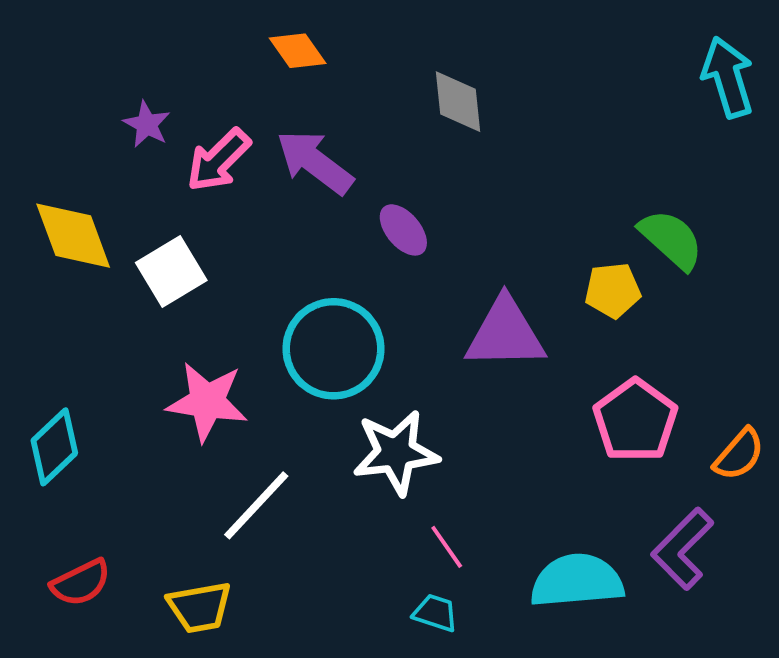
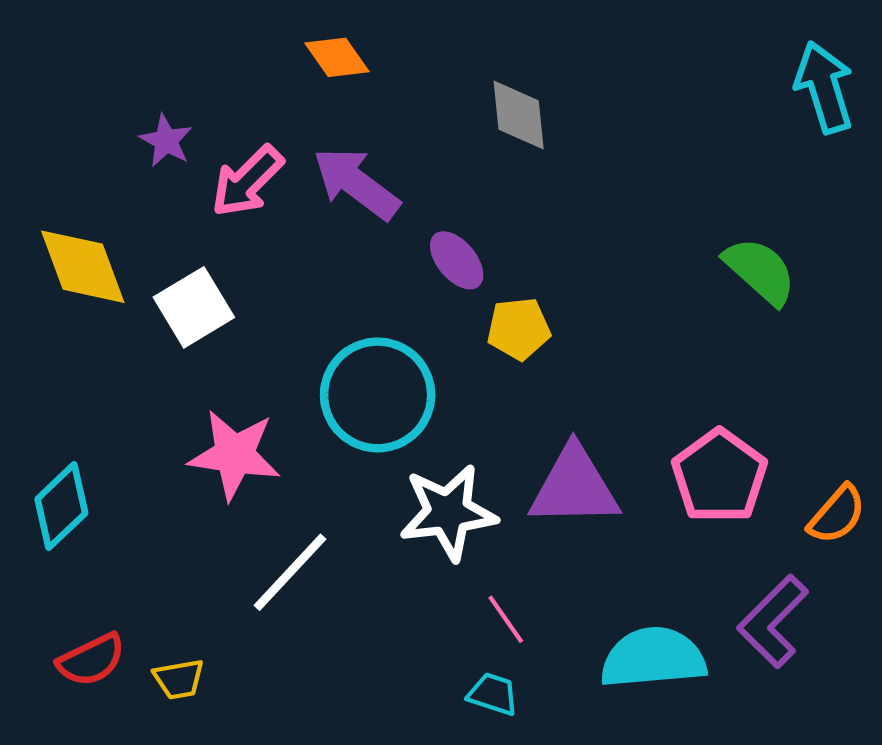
yellow pentagon: (613, 290) -> (519, 329), moved
purple triangle: (505, 334) -> (574, 487), moved
yellow trapezoid: (200, 607) -> (179, 679), moved, size x0.7

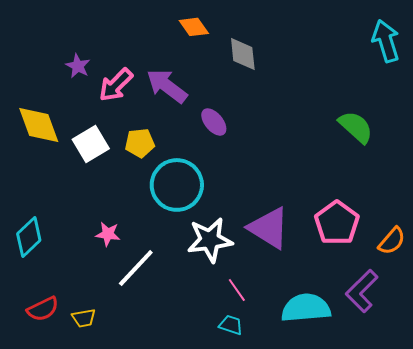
orange diamond: (337, 57) -> (194, 27), moved
yellow pentagon: (519, 329) -> (140, 143), moved
pink star: (234, 455) -> (108, 234), moved, size x0.6
purple triangle: (574, 487) -> (269, 228), turned 33

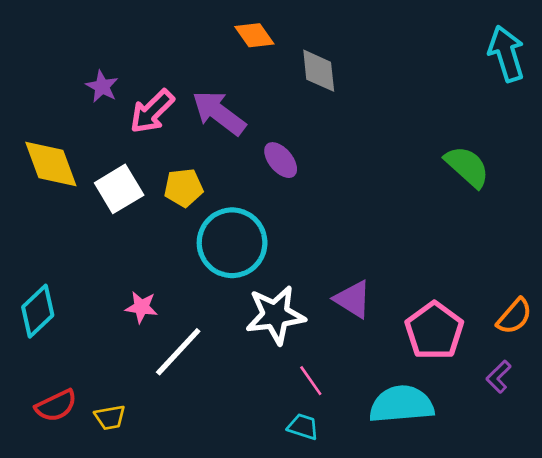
pink pentagon: (337, 223) -> (434, 331), moved
purple triangle: (269, 228) -> (353, 299), size x0.7
purple L-shape: (362, 291) -> (499, 377), moved, size x0.6

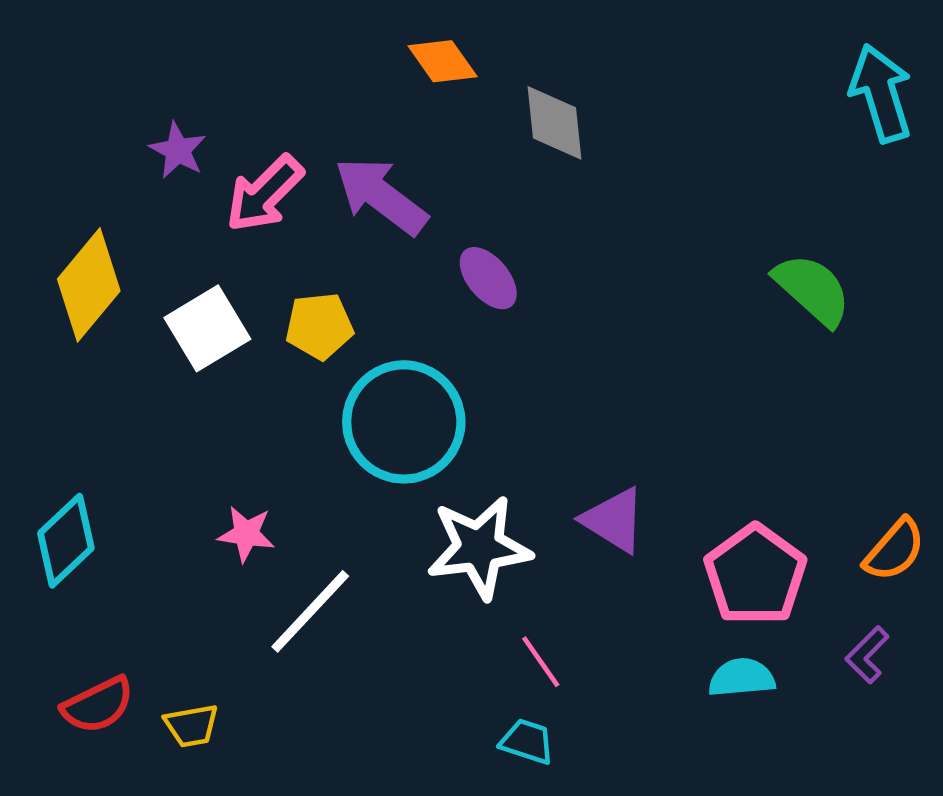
yellow diamond: (51, 164) -> (89, 285), turned 60
cyan semicircle: (401, 404) -> (742, 678), moved, size x0.6

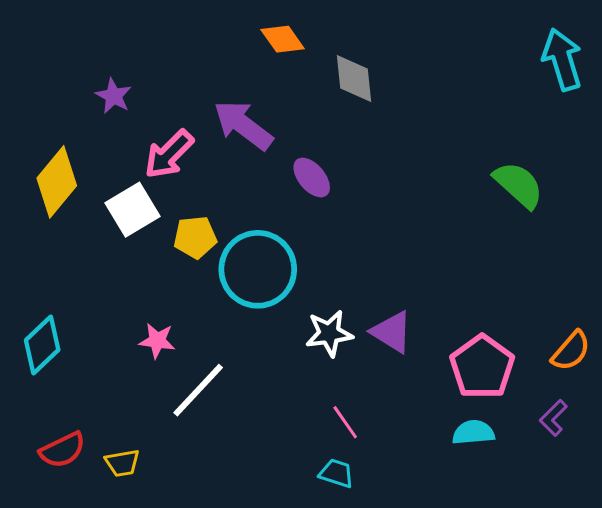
pink arrow: (265, 194) -> (169, 154), moved
yellow pentagon: (319, 326) -> (195, 237), moved
white star: (479, 548) -> (329, 333), moved, size x0.7

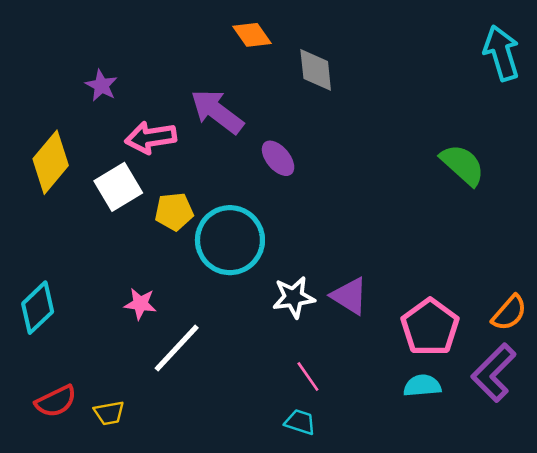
pink arrow: (169, 154) -> (151, 137), turned 36
purple L-shape: (554, 418) -> (494, 373), size x1.8

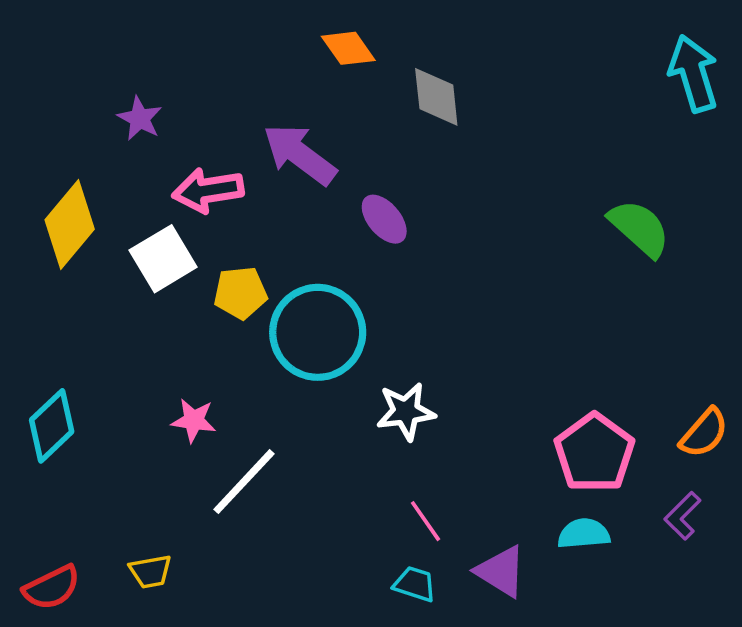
purple triangle: (349, 296) -> (501, 571), moved
purple L-shape: (494, 373) -> (683, 516), size x0.6
red semicircle: (56, 401) -> (52, 588), moved

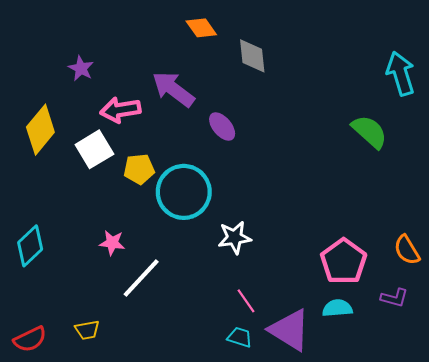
cyan arrow: (693, 74) -> (401, 74), moved
orange semicircle: (704, 433) -> (407, 250), turned 108
purple L-shape: (683, 516) -> (394, 298), turned -120
purple triangle: (501, 571) -> (290, 330), size x1.4

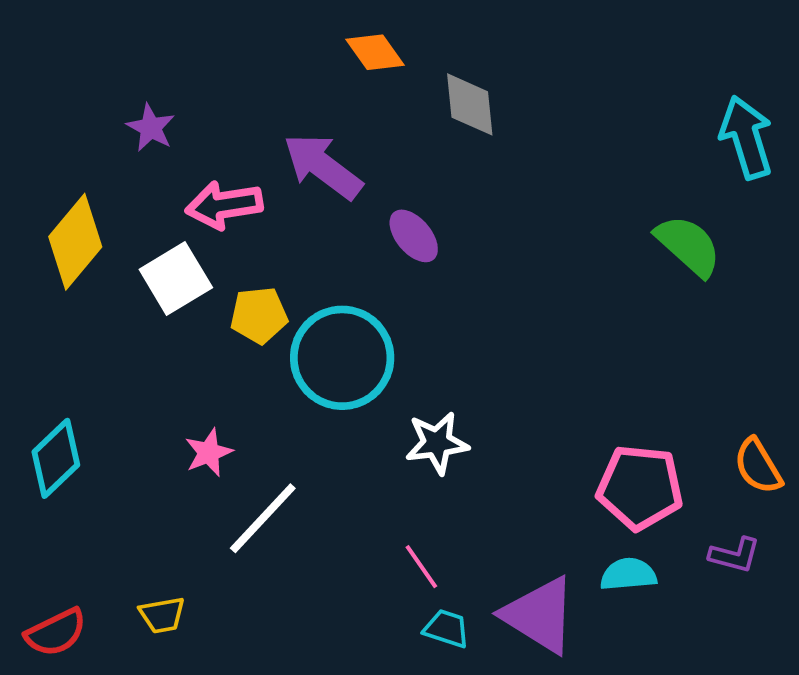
pink star: (112, 243) -> (209, 453), turned -30
pink pentagon: (344, 261) -> (640, 487), turned -30
pink line: (246, 301) -> (421, 567), moved

